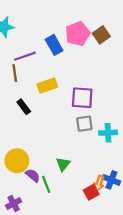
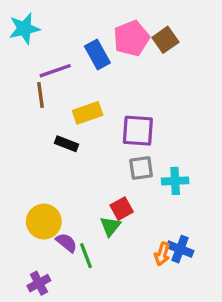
black rectangle: (24, 107) -> (66, 144), moved, turned -32
red square: (91, 192) -> (122, 209), moved

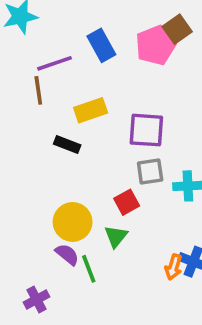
pink pentagon: (131, 38) -> (155, 45), moved
red square: (122, 209) -> (127, 202), moved
yellow circle: (44, 222) -> (73, 222), moved

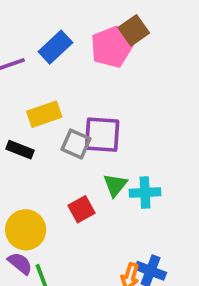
blue rectangle: (101, 45) -> (55, 47), turned 76
gray square: (150, 171) -> (76, 144), moved, turned 32
green triangle: (116, 236) -> (115, 185), moved

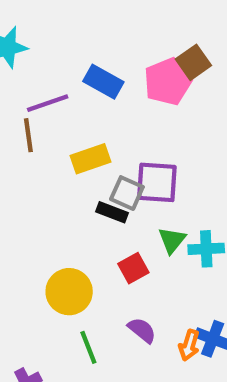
blue rectangle: (55, 47) -> (103, 82), turned 72
black rectangle: (20, 150) -> (112, 212), moved
purple semicircle: (20, 263) -> (142, 330), moved

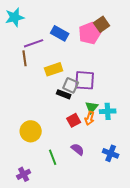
yellow circle: (69, 292) -> (31, 131), moved
orange arrow: (189, 345) -> (90, 118), moved

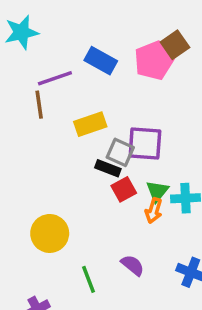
red square: (74, 120) -> (124, 189), moved

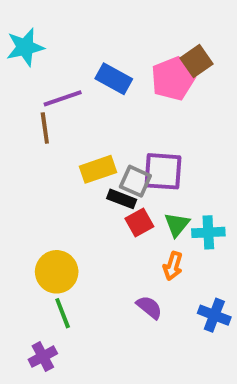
yellow rectangle: (90, 124) -> (98, 169), moved
orange arrow: (154, 211) -> (173, 266), moved
green line: (88, 279) -> (63, 313), moved

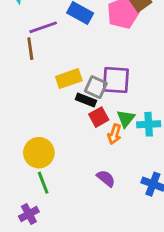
orange arrow: (173, 266) -> (114, 134), moved

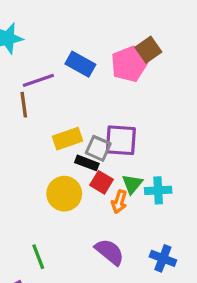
red square: (99, 117) -> (101, 182), turned -30
yellow circle: (39, 153) -> (64, 194), moved
purple semicircle: (106, 178) -> (110, 252), size x1.4

